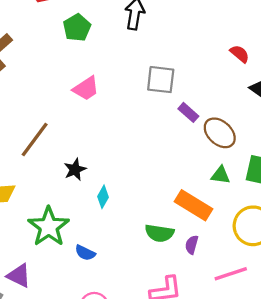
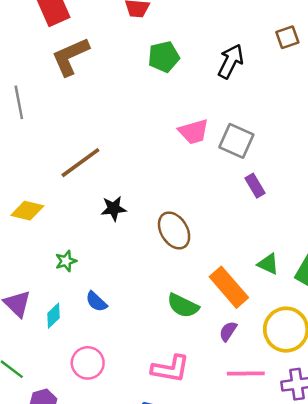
pink trapezoid: (86, 88) -> (194, 132), moved
brown ellipse: (220, 133) -> (174, 230), moved
cyan diamond: (103, 197) -> (53, 316), moved
green star: (49, 227) -> (66, 261), size x0.5
purple semicircle: (192, 245) -> (228, 331), moved

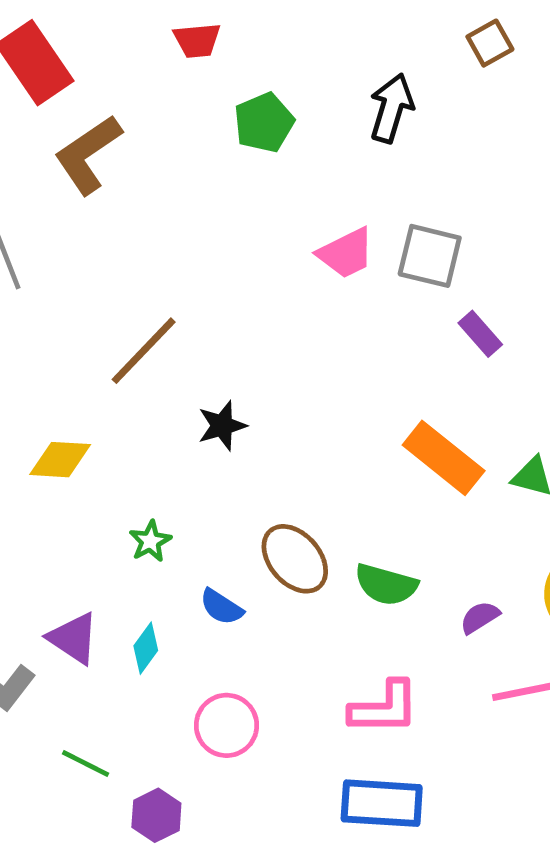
brown ellipse: (174, 230) -> (295, 559), moved
orange rectangle: (229, 287) -> (444, 458), moved
purple semicircle: (228, 331) -> (480, 617), turned 35

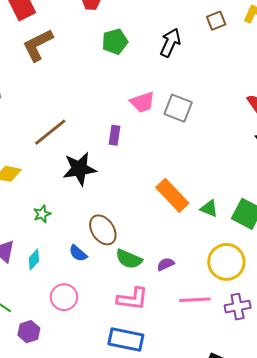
purple rectangle: (480, 334) -> (114, 135), moved, turned 42
black star: (222, 426) -> (79, 169), size x1.6
green semicircle: (386, 585) -> (129, 259), moved
blue semicircle: (221, 607) -> (78, 253), moved
purple semicircle: (480, 617) -> (166, 264), moved

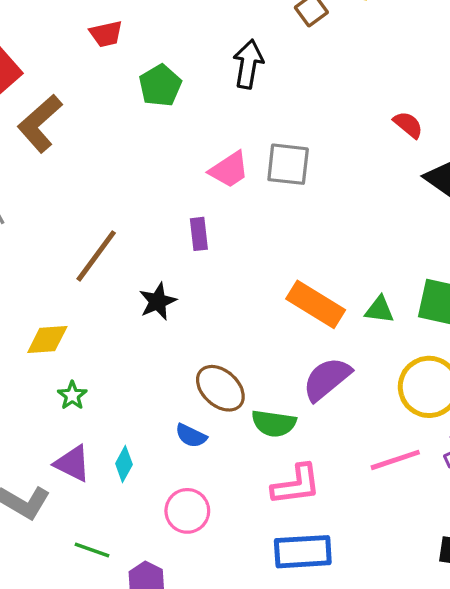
black star: (79, 169) -> (158, 301), size x0.7
green star: (42, 214) -> (72, 395), moved
purple semicircle: (166, 264) -> (327, 379), moved, size x1.8

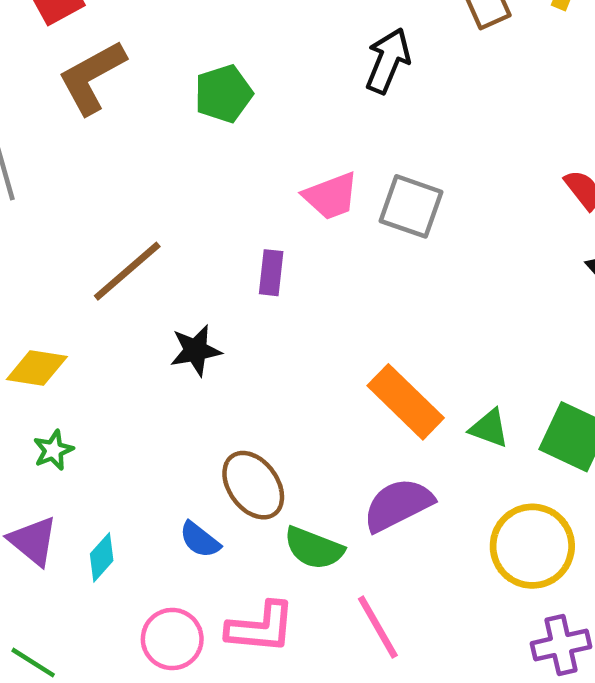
green pentagon: (160, 85) -> (223, 94), moved
pink line: (395, 460) -> (378, 627), moved, turned 66
pink L-shape: (296, 485) -> (261, 628), moved

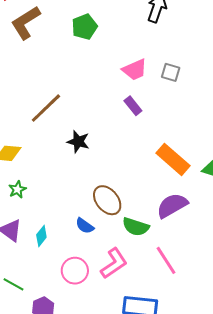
gray square: (411, 206) -> (171, 72), size x0.7
purple rectangle: (271, 273) -> (133, 106), moved, turned -42
black star: (196, 350) -> (78, 142), turned 30
pink L-shape: (261, 628) -> (114, 263), turned -36

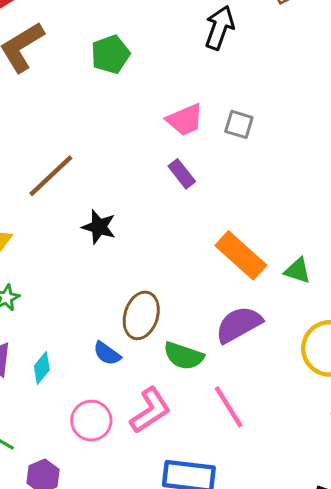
brown ellipse: (107, 200) -> (141, 315), turned 56

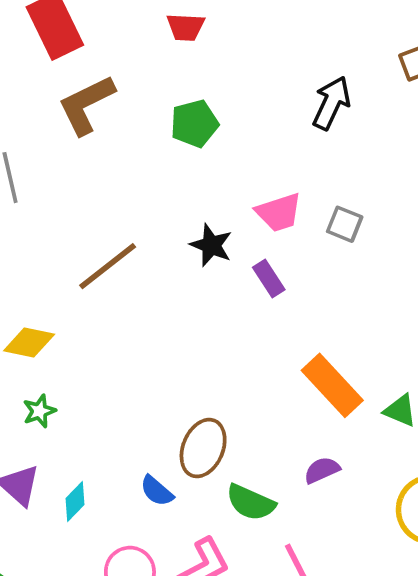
black star: (99, 227) -> (211, 245), moved
purple semicircle: (239, 324) -> (322, 470), size x0.6

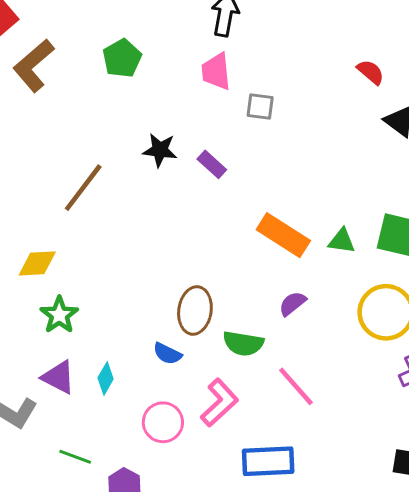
pink trapezoid: (279, 212) -> (216, 71), moved, turned 117
green star: (39, 411) -> (59, 315), size x1.4

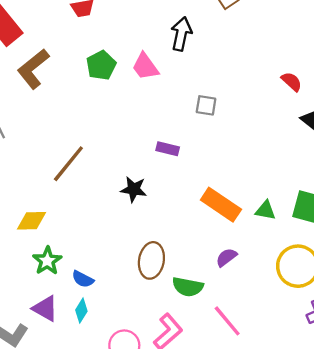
pink trapezoid: (216, 71) -> (145, 67), moved, turned -32
black star: (160, 150) -> (134, 189), moved
purple rectangle: (212, 164) -> (168, 149), turned -30
blue semicircle: (167, 354) -> (83, 279), moved

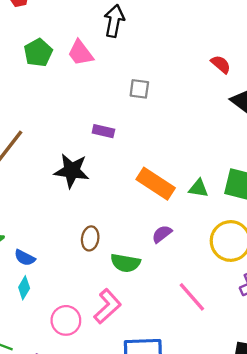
black star: (134, 189) -> (72, 171), size x1.4
brown ellipse: (151, 260) -> (90, 238), size x0.7
pink line: (227, 321) -> (192, 297), moved

